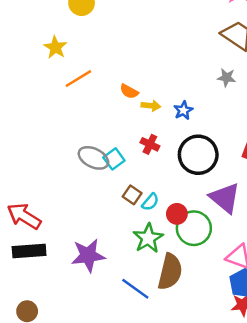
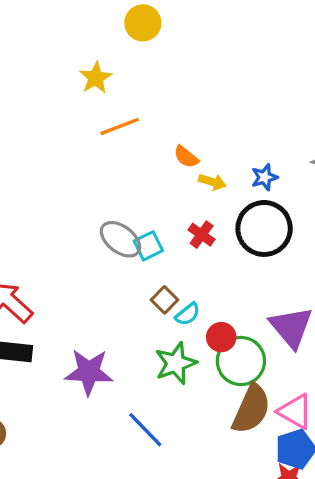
blue star: (183, 110) -> (264, 177), moved
black circle: (198, 155) -> (264, 228), moved
brown semicircle: (170, 272) -> (251, 409), moved

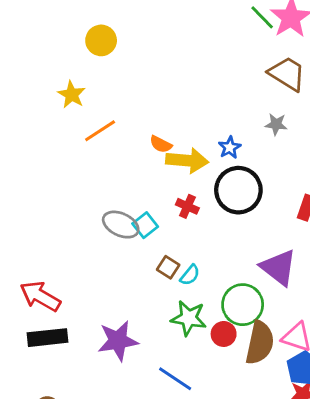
yellow arrow: (212, 182) -> (187, 160), size x1.8
red circle: (221, 337) -> (224, 334), moved
green star: (176, 363) -> (189, 318), turned -30

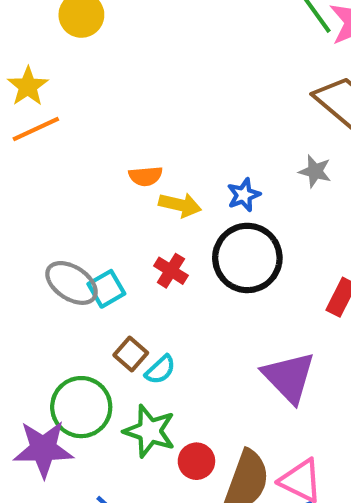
orange line: (100, 131) -> (36, 129), moved
orange semicircle: (161, 144) -> (146, 176), turned -40
yellow arrow: (187, 160) -> (180, 205), size x0.7
green circle: (243, 305) -> (81, 407), moved

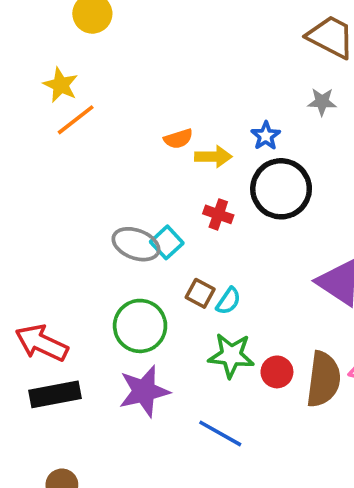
green circle: (81, 407) -> (140, 326), moved

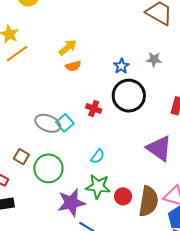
gray star: (322, 102) -> (154, 59), moved
yellow arrow: (213, 157) -> (68, 47), moved, turned -42
brown square: (200, 293) -> (21, 157), moved
purple star: (144, 391) -> (71, 203), moved

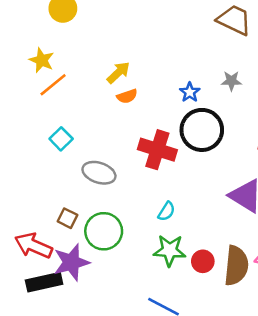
red cross: (94, 108) -> (157, 150), size x1.8
cyan square: (65, 123) -> (61, 139), moved
purple star: (71, 203) -> (71, 262), moved

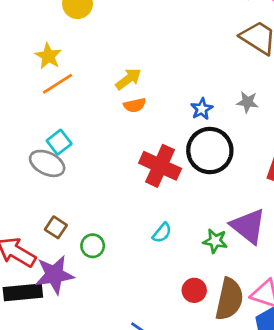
gray ellipse: (99, 173) -> (47, 163), moved
green circle: (104, 231) -> (93, 246), size x0.6
green star: (170, 250) -> (215, 241), moved, size x0.7

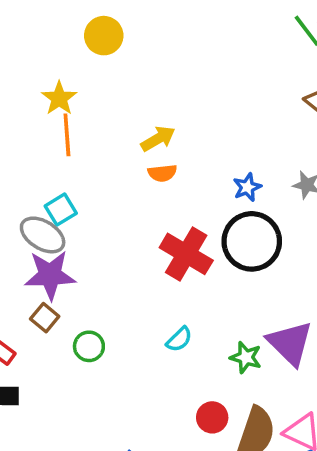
orange line: (57, 84) -> (67, 135), turned -68
purple star: (54, 275) -> (50, 275), moved

